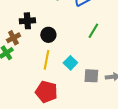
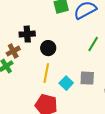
cyan square: (70, 63) -> (66, 83), moved
gray square: (91, 76) -> (87, 78), moved

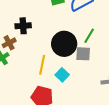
black circle: (48, 48) -> (64, 44), moved, size x1.6
gray square: (87, 78) -> (83, 54), moved

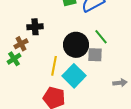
green line: (89, 36) -> (101, 37), turned -70
cyan square: (62, 75) -> (74, 76), size x1.6

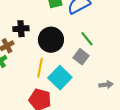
black circle: (76, 45) -> (51, 40), moved
gray square: (95, 55) -> (81, 57), turned 35

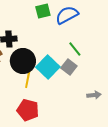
black circle: (51, 40) -> (23, 61), moved
cyan square: (60, 78) -> (48, 67), moved

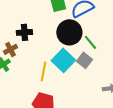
black circle: (23, 61) -> (69, 32), moved

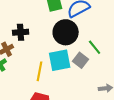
green line: (90, 42) -> (95, 47), moved
cyan square: (63, 60) -> (60, 60), turned 35

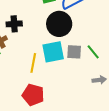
green line: (95, 47) -> (93, 52), moved
gray square: (81, 60) -> (74, 52), turned -35

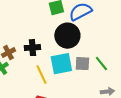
black cross: (14, 24) -> (32, 48), moved
yellow line: (33, 63) -> (41, 75), turned -36

